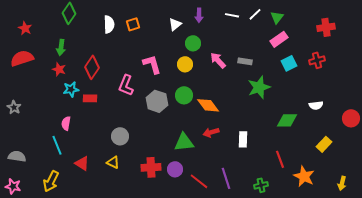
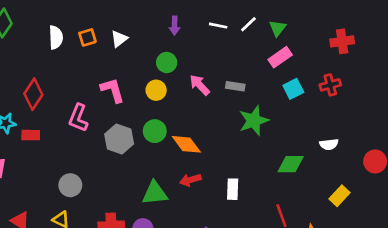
white triangle: (175, 24) -> (119, 39), moved

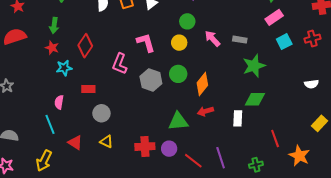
red rectangle: (31, 135) -> (88, 89), moved
orange diamond: (186, 144) -> (202, 84), turned 75
green diamond: (291, 164) -> (255, 99), moved
gray circle: (70, 185) -> (101, 113), moved

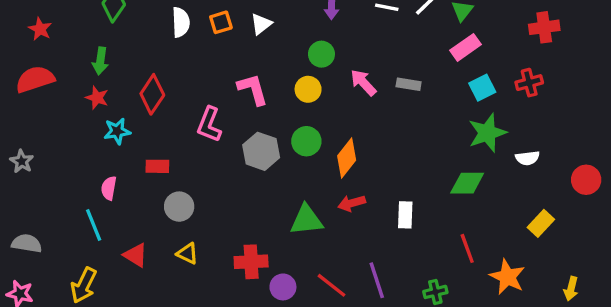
green star: (254, 66) -> (487, 133), moved
green diamond: (255, 99) -> (467, 183), moved
purple circle: (169, 149) -> (283, 287), moved

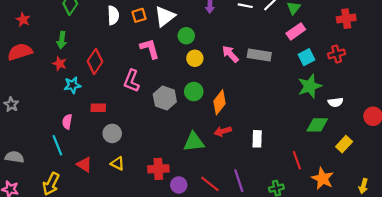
white triangle: (261, 24) -> (165, 16), size x1.5
green circle: (321, 54) -> (186, 36), moved
gray rectangle: (409, 84) -> (259, 55), size x1.5
pink L-shape: (253, 89) -> (150, 49), moved
green diamond: (467, 183) -> (317, 125), moved

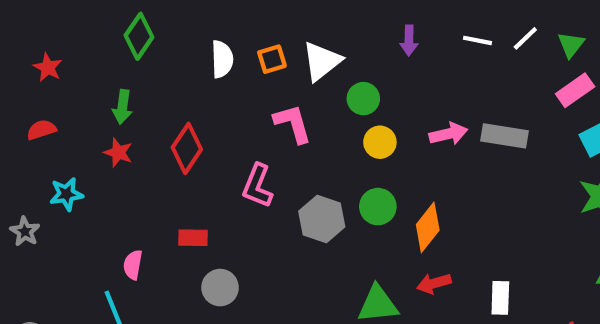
red semicircle: (20, 52) -> (41, 130), size x0.6
pink arrow: (230, 54) -> (448, 134), turned 120
cyan star: (72, 85) -> (66, 194), moved

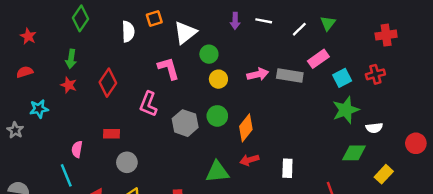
white line: (525, 38) -> (299, 29), moved
white line: (478, 40) -> (264, 21), moved
orange square: (272, 59) -> (154, 18), moved
pink rectangle: (575, 90) -> (318, 59), moved

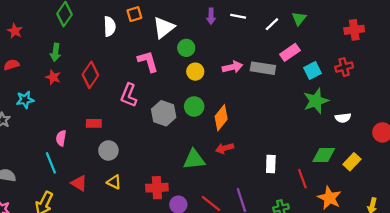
green diamond: (354, 153) -> (324, 155), moved
white rectangle: (287, 168) -> (271, 164), moved

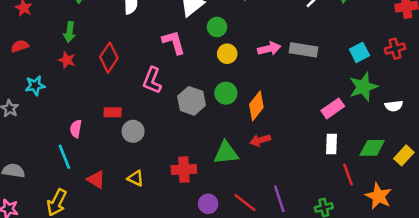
pink rectangle: (290, 52) -> (333, 108), moved
gray circle: (108, 150) -> (133, 131), moved
white rectangle: (271, 164) -> (331, 144), moved
red cross: (157, 188) -> (184, 169), moved

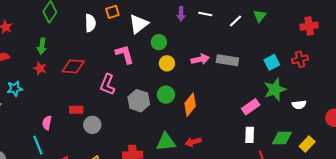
red diamond: (109, 58) -> (73, 66), turned 60
red arrow: (260, 140) -> (193, 142), moved

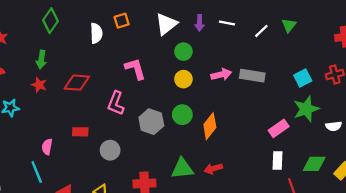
white triangle: (139, 24) -> (166, 24), moved
green circle: (159, 42) -> (183, 52), moved
gray circle: (92, 125) -> (110, 150), moved

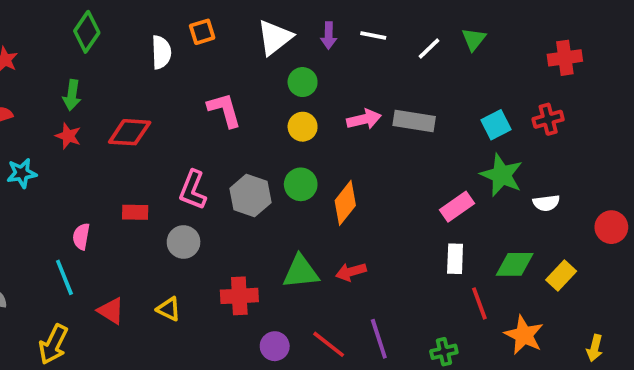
pink L-shape: (116, 103) -> (193, 190), moved
green star: (306, 109) -> (502, 175), turned -30

